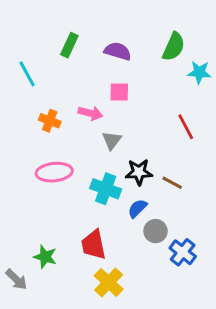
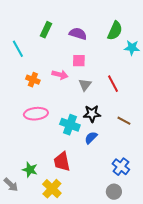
red line: (186, 127) -> (113, 84), moved
gray triangle: (112, 140) -> (85, 85), moved
brown line: (172, 183) -> (124, 121), moved
gray circle: (156, 231) -> (114, 192), moved
yellow cross: (109, 282) -> (52, 189), moved

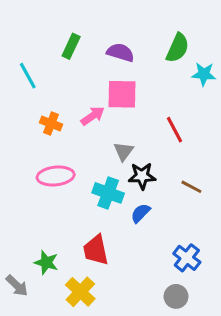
pink square: (79, 61) -> (122, 94), size x1.5
pink arrow: (60, 75) -> (93, 116), turned -49
gray triangle: (85, 85) -> (124, 151), moved

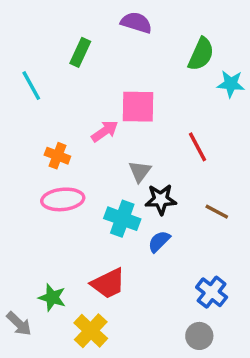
purple semicircle: (120, 52) -> (136, 23), moved
orange cross: (51, 124) -> (57, 156), moved
red trapezoid: (96, 250) -> (108, 283), turned -104

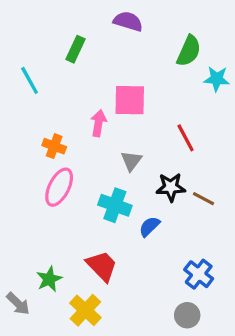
pink arrow: (105, 131) -> (99, 123), turned -45
pink ellipse: (63, 199) -> (59, 187), turned -57
black star: (161, 199) -> (171, 187), moved
red trapezoid: (108, 283) -> (102, 266), turned -108
green star: (52, 297) -> (49, 279), turned 30

